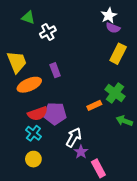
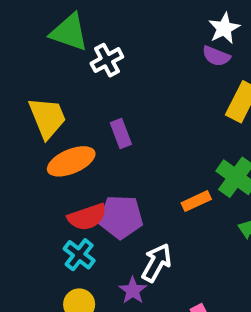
green triangle: (28, 18) -> (69, 32), size x1.5
purple semicircle: (113, 28) -> (216, 56), moved
purple star: (81, 152) -> (133, 290), moved

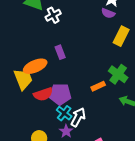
yellow trapezoid: (47, 118) -> (23, 79), moved
cyan cross: (79, 255) -> (64, 113), moved

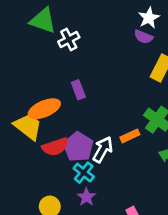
yellow trapezoid: (23, 79) -> (28, 126), turned -30
purple pentagon: (60, 94) -> (78, 147), turned 30
white arrow: (78, 117) -> (103, 149), moved

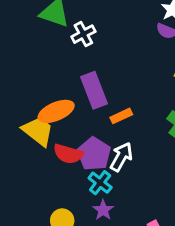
purple rectangle: (78, 90) -> (94, 90), size x1.6
orange rectangle: (130, 136) -> (121, 116), moved
red semicircle: (55, 147) -> (68, 154), turned 35

